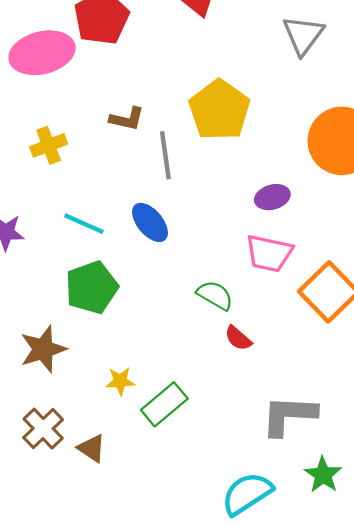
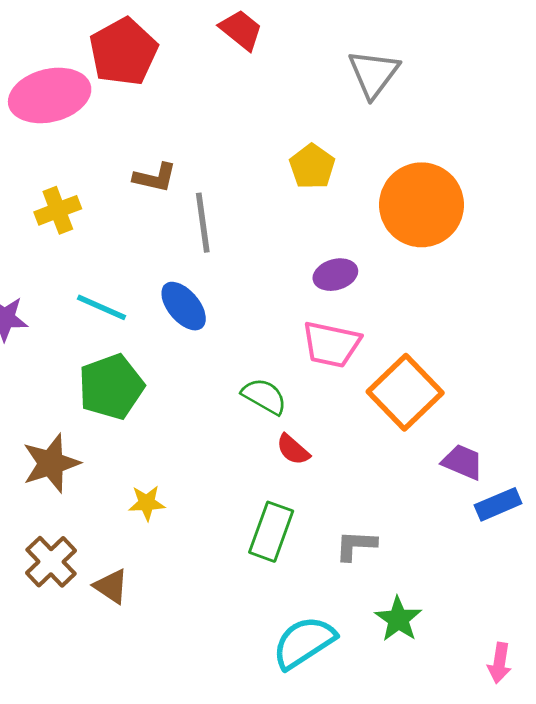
yellow pentagon: (219, 110) -> (312, 167), moved, size x0.6
green rectangle: (164, 404) -> (271, 532), moved, turned -30
gray L-shape: (289, 415) -> (356, 545), size x0.6

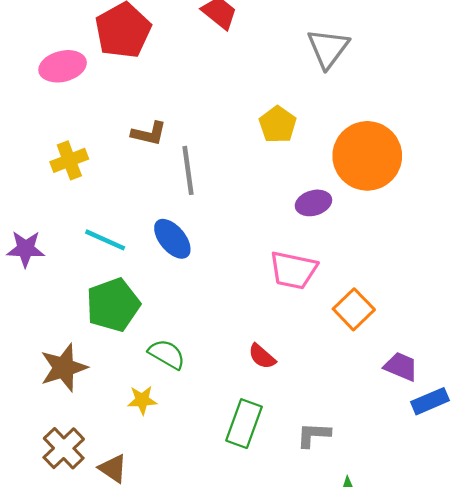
pink ellipse: (50, 95) -> (63, 66), size x0.7
purple ellipse: (335, 275) -> (313, 203), moved
orange square: (405, 392) -> (354, 309), size x0.7
green semicircle: (264, 396) -> (167, 354), moved

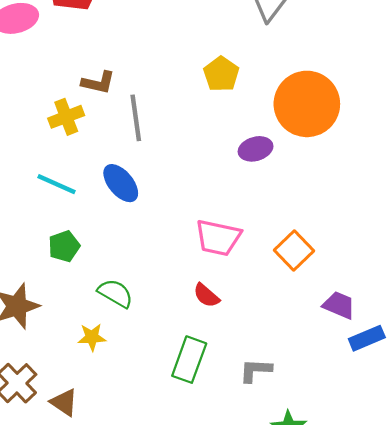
yellow cross: (69, 160) -> (66, 117), moved
pink trapezoid: (293, 270) -> (218, 238), moved
green pentagon: (113, 305) -> (64, 246), size x0.6

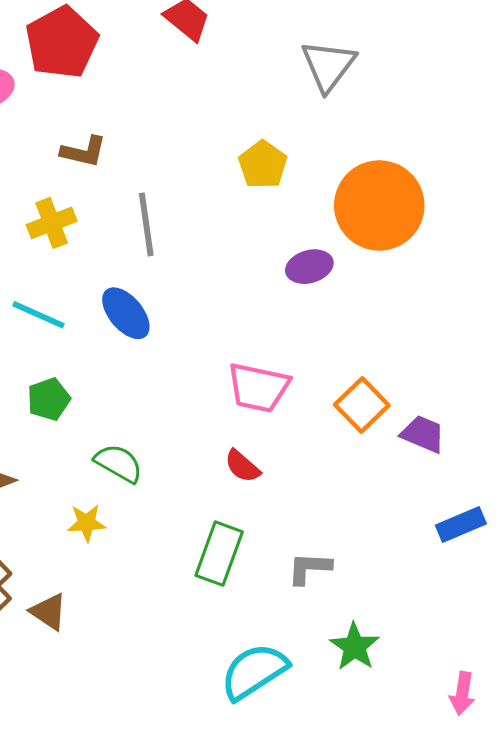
brown L-shape: (98, 83) -> (84, 152), moved
purple trapezoid: (339, 305) -> (423, 434), moved

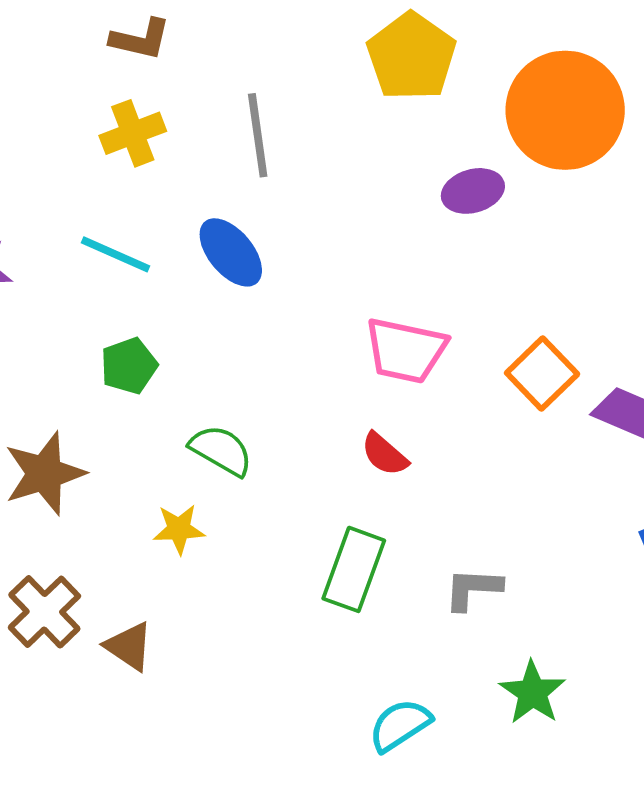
brown L-shape: (84, 152) -> (140, 39), moved
yellow pentagon: (263, 165) -> (411, 56), size x1.4
cyan semicircle: (254, 671) -> (400, 725), size x0.7

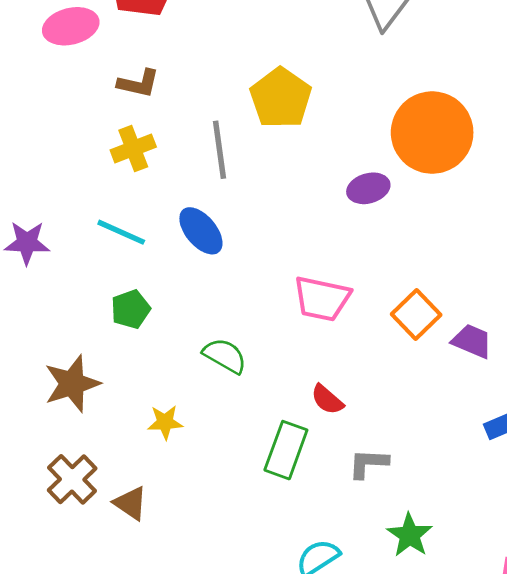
yellow pentagon: (411, 56) -> (281, 98), moved
green semicircle: (221, 450) -> (225, 356), moved
red semicircle: (385, 454) -> (327, 400), moved

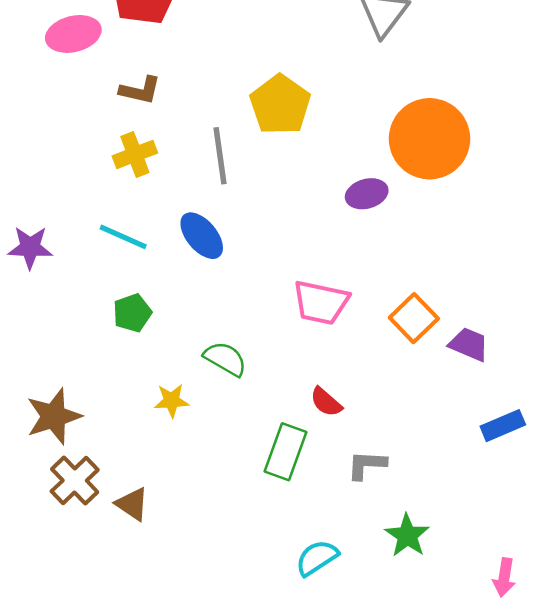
brown star: (72, 384) -> (54, 416), moved
yellow star: (165, 422) -> (172, 401), moved

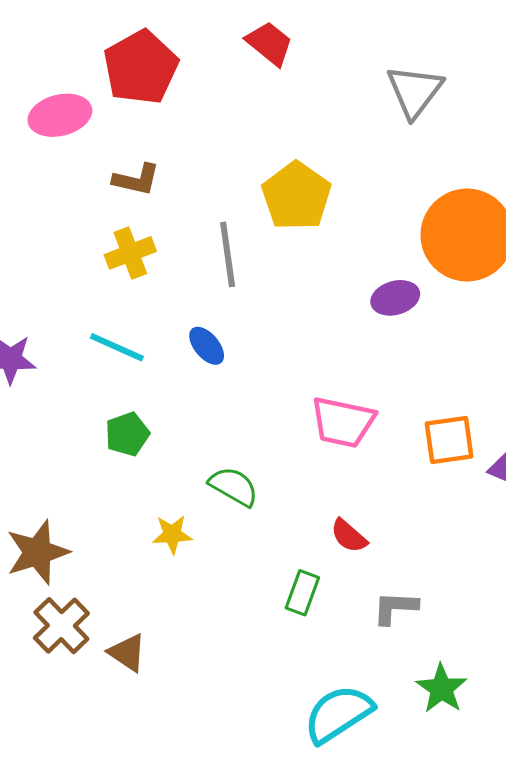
blue ellipse: (202, 236) -> (207, 346), size x0.7
orange square: (414, 318) -> (449, 440), turned 36
green rectangle: (285, 452) -> (302, 593), size x0.7
cyan semicircle: (317, 558) -> (338, 714), size x1.4

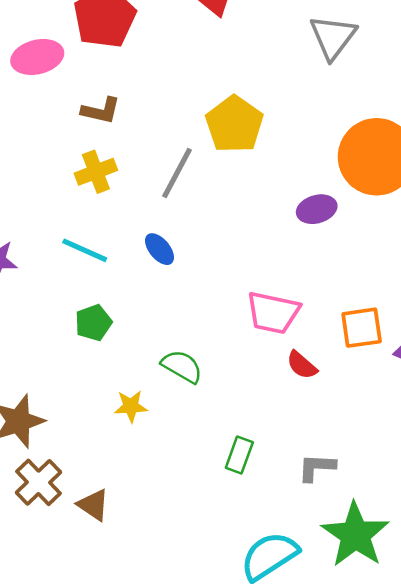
gray line: (228, 254) -> (177, 173), turned 36
red semicircle: (349, 536) -> (302, 365), moved
green star: (442, 689) -> (355, 535), size x1.6

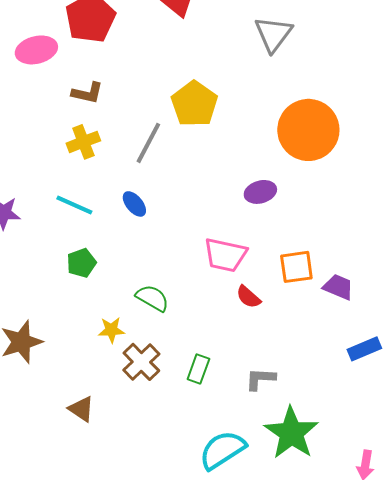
purple ellipse: (317, 209) -> (260, 192), moved
brown cross: (38, 482) -> (141, 362), moved

